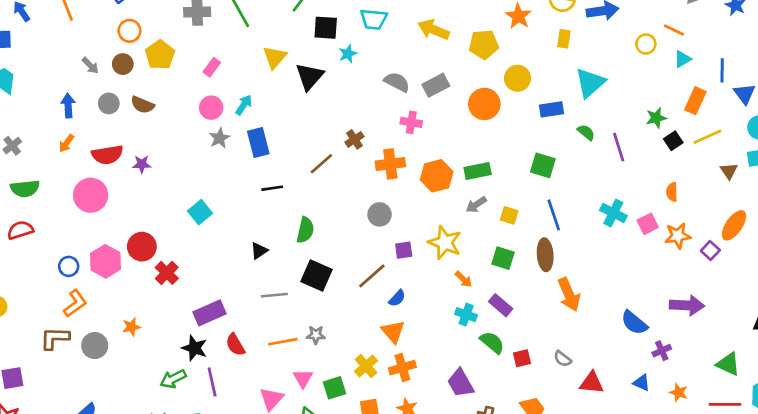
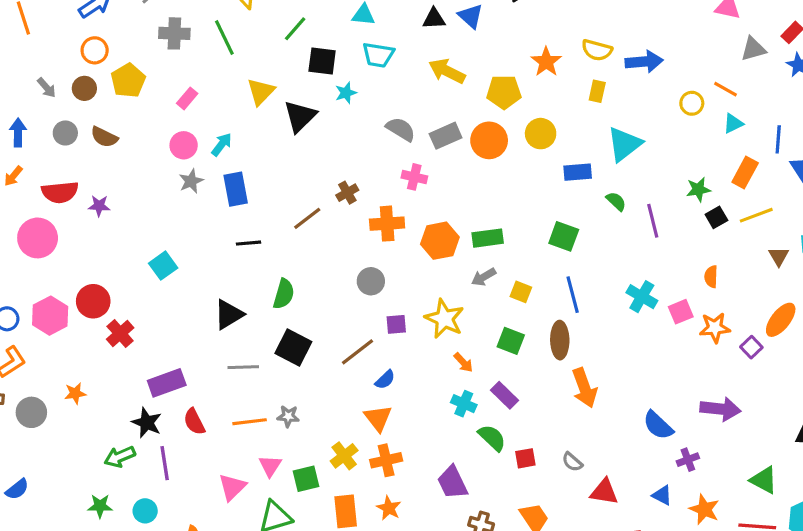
orange circle: (484, 104) -> (489, 140), moved
black triangle: (259, 251) -> (229, 314), size x1.5
orange star: (679, 392) -> (704, 509), size x1.4

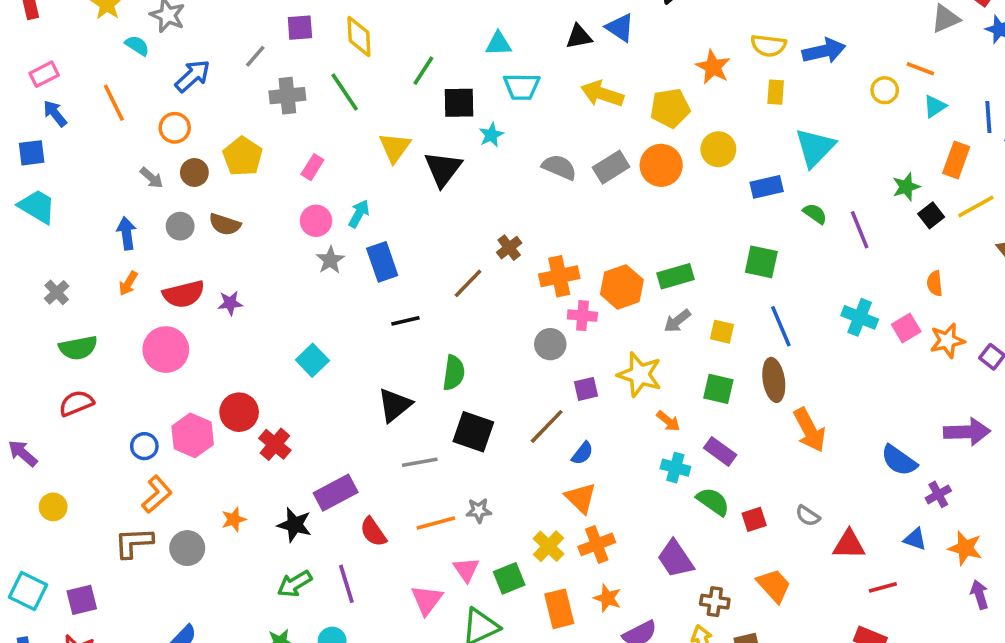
orange circle: (95, 50) -> (175, 128), moved
pink cross: (414, 177) -> (582, 316), moved
black star: (147, 423) -> (295, 525), moved

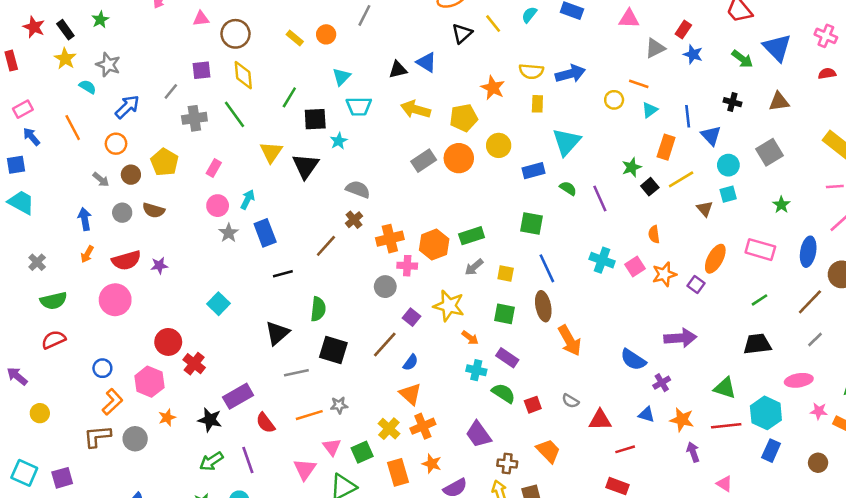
cyan triangle: (498, 44) -> (341, 77), turned -42
gray semicircle: (559, 167) -> (358, 189), moved
purple square: (586, 389) -> (411, 317), turned -36
pink hexagon: (193, 435) -> (149, 382), moved

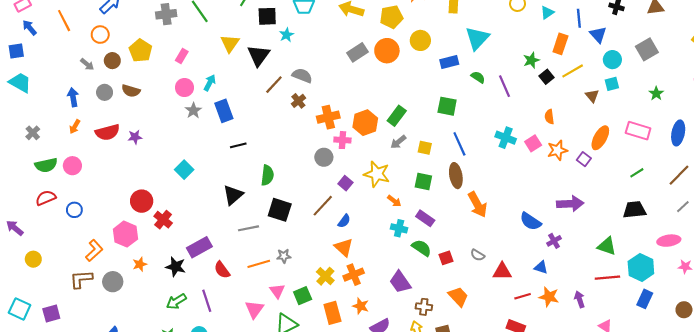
green rectangle: (472, 236) -> (397, 116), turned -36
brown line: (326, 246) -> (274, 85), moved
pink circle: (115, 300) -> (72, 166), moved, size x0.7
blue circle: (102, 368) -> (74, 210), moved
orange star: (682, 420) -> (549, 297), moved

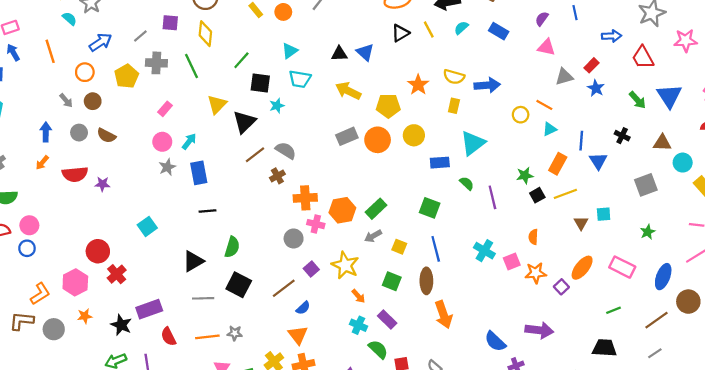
yellow pentagon: (141, 51) -> (127, 76), moved
cyan circle: (612, 60) -> (683, 163), moved
pink circle: (72, 166) -> (29, 225), moved

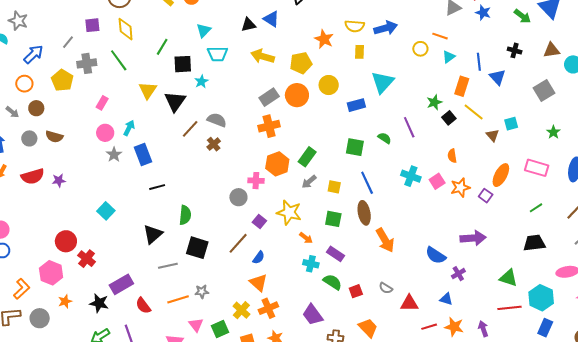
green semicircle: (467, 183) -> (385, 138), moved
yellow line: (565, 194) -> (474, 112), turned 70
orange cross: (305, 198) -> (269, 126), moved

